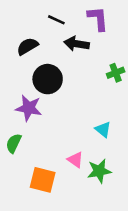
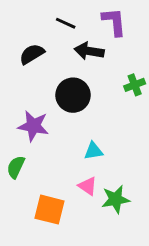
black circle: (48, 79) -> (73, 95), moved
cyan triangle: (103, 129) -> (94, 151), moved, turned -48

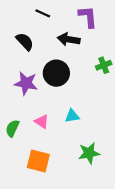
black line: (66, 23) -> (43, 13), moved
black semicircle: (32, 54) -> (25, 42), turned 78
purple star: (33, 126) -> (26, 83), moved
pink triangle: (88, 186) -> (42, 122), moved

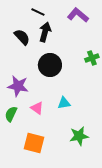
purple L-shape: (88, 17) -> (78, 15), turned -45
black arrow: (69, 39) -> (45, 32), moved, turned 96
purple star: (26, 83) -> (18, 86), moved

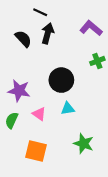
purple L-shape: (78, 15) -> (91, 28), moved
black circle: (50, 65) -> (61, 80), moved
green star: (79, 136) -> (84, 144), turned 30

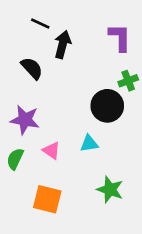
black line: (40, 12) -> (40, 23), moved
purple L-shape: (91, 28) -> (120, 37), turned 50
black semicircle: (23, 39) -> (32, 68), moved
black circle: (61, 80) -> (107, 106), moved

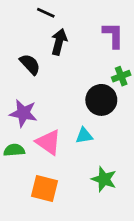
black line: (40, 23) -> (46, 13), moved
pink triangle: (51, 150) -> (48, 142), size x1.5
green semicircle: (15, 159) -> (14, 150), turned 60

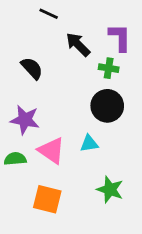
black arrow: (59, 42) -> (78, 44), moved, turned -60
green cross: (121, 76) -> (109, 68), moved, turned 30

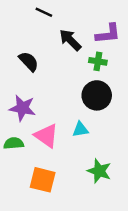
purple L-shape: (120, 37) -> (108, 34), turned 84

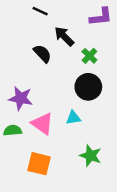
purple L-shape: (108, 34) -> (101, 17), moved
black semicircle: (29, 61) -> (42, 54), moved
green cross: (98, 61) -> (89, 56), turned 35

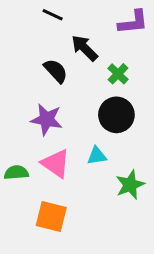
purple star: (21, 98) -> (47, 119), moved
green star: (91, 156) -> (130, 185), moved, turned 30

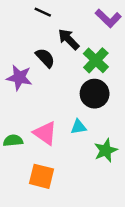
purple L-shape: (133, 22) -> (108, 18), turned 50
green cross: (118, 74) -> (96, 60), size x1.5
purple star: (47, 119) -> (19, 78), moved

